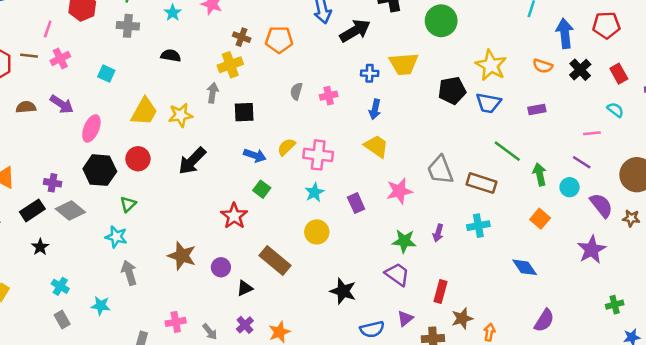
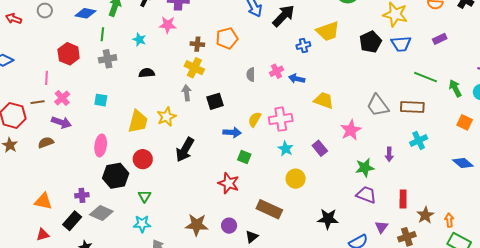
yellow cross: (230, 65) -> (194, 68), turned -30
purple arrow: (62, 104) -> (61, 122), moved
blue arrow: (375, 109) -> (297, 79), moved, turned 105

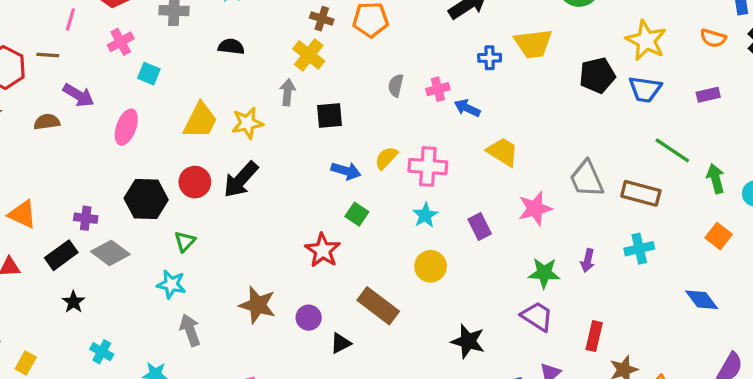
pink cross: (62, 98) -> (121, 42), moved
pink ellipse: (101, 145) -> (126, 127), moved
black arrow: (185, 150) -> (241, 180), moved

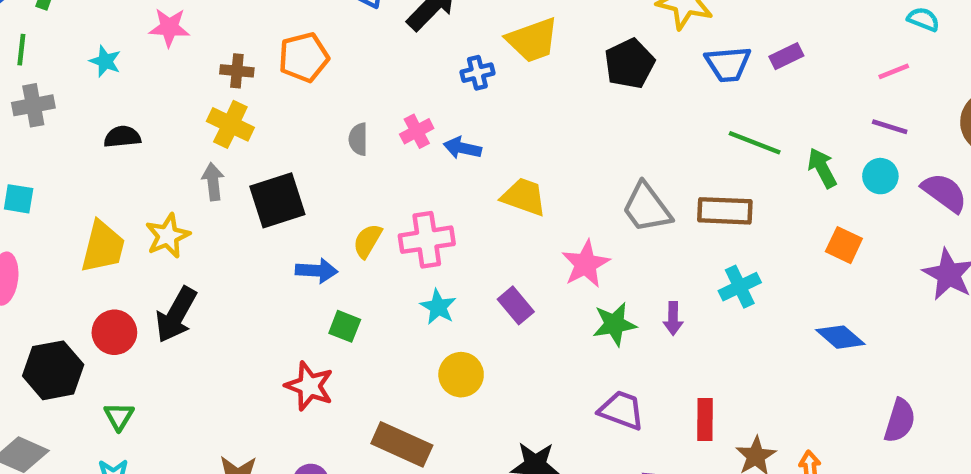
blue trapezoid: (645, 89) -> (728, 64), moved
black square: (330, 116) -> (277, 200), size x1.4
green star: (544, 273) -> (614, 324), moved

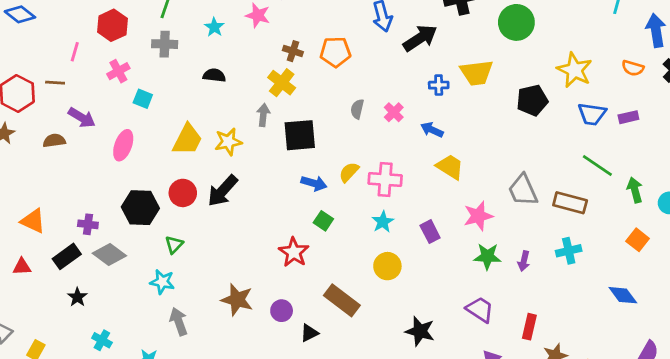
pink cross: (417, 131) -> (394, 112), turned -30
blue arrow: (462, 148) -> (432, 130), moved

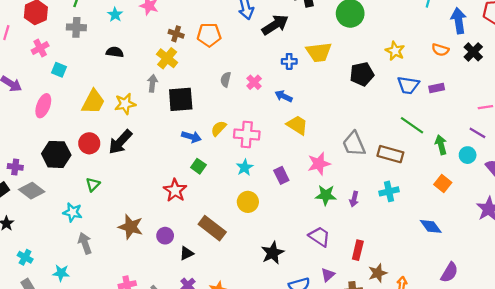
yellow star: (575, 70) -> (395, 51), size x0.7
green triangle: (174, 245) -> (93, 184), moved
black star: (420, 331) -> (273, 253), turned 30

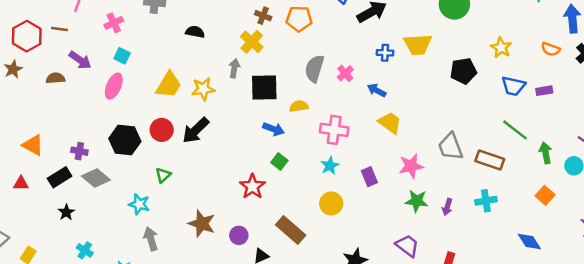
cyan square: (59, 70) -> (122, 56), moved
gray semicircle: (226, 79) -> (314, 69), size x1.6
yellow semicircle: (219, 128) -> (299, 106), moved, turned 35

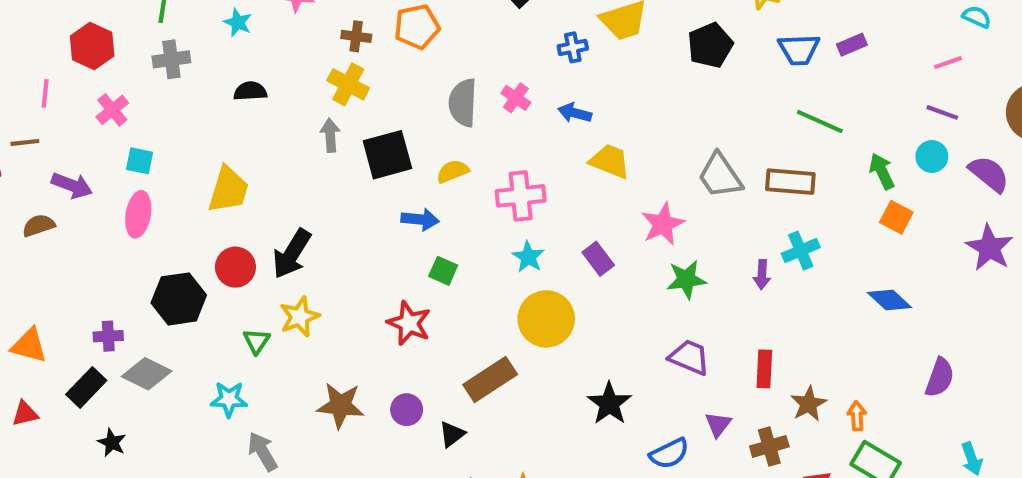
yellow star: (203, 89) -> (300, 317), moved
green arrow: (546, 153) -> (882, 171), moved
yellow circle: (331, 204) -> (546, 319), size x1.4
purple arrow: (447, 207) -> (762, 275), moved
brown rectangle: (291, 230) -> (490, 379), turned -60

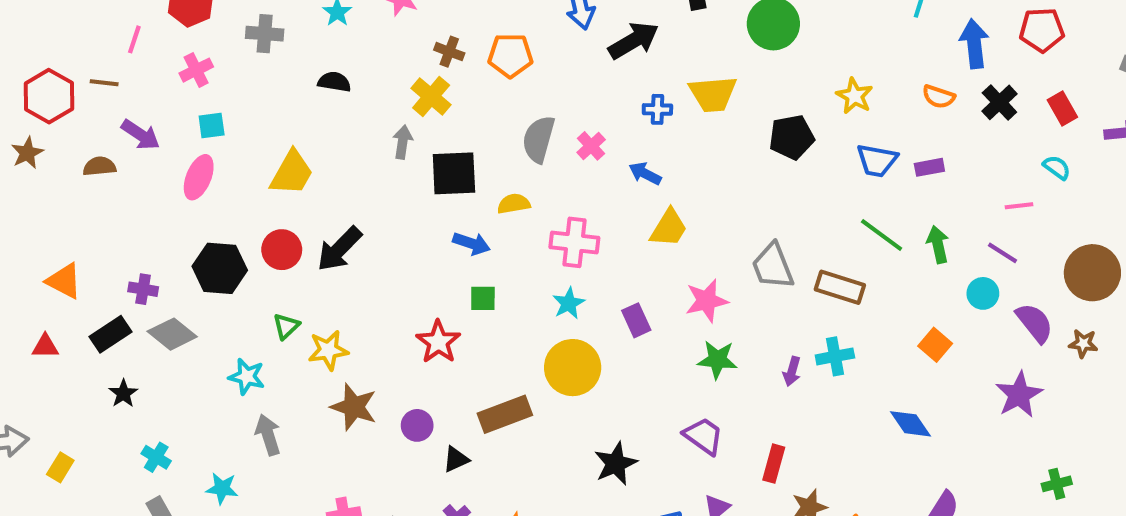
cyan square: (140, 161) -> (212, 125), turned -32
yellow trapezoid: (610, 161) -> (669, 228), turned 87
green arrow: (882, 171) -> (938, 244), moved
green square: (443, 271) -> (483, 298), turned -36
yellow star: (300, 317) -> (328, 350), moved

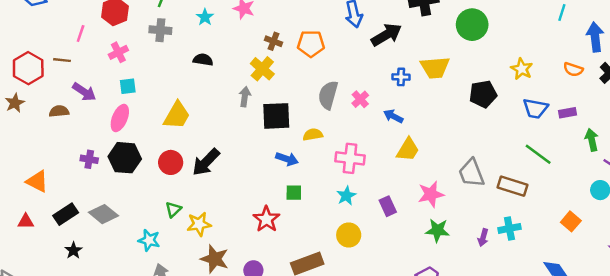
green arrow: (938, 244) -> (592, 140), moved
black hexagon: (220, 268) -> (125, 158), moved
purple cross: (143, 289) -> (89, 159), moved
yellow circle: (573, 368) -> (349, 235), size x0.7

